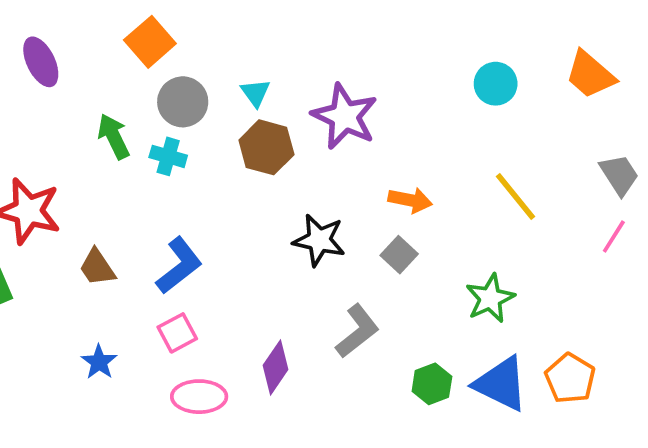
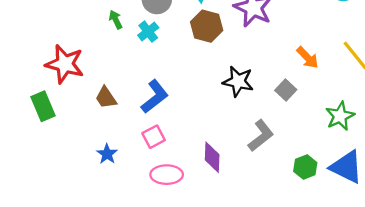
green arrow: (114, 136) -> (116, 20), size x0.7
cyan cross: (168, 156) -> (148, 32), turned 36
orange arrow: (410, 200) -> (307, 58), moved, turned 35
purple diamond: (275, 367) -> (212, 157), turned -32

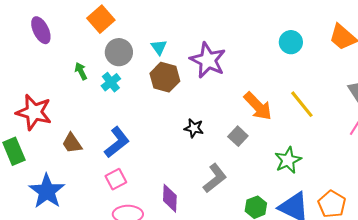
orange arrow: (307, 58) -> (258, 106), size x1.4
black star: (238, 81) -> (194, 128), size x0.7
blue star: (107, 154) -> (47, 191), moved, size x1.8

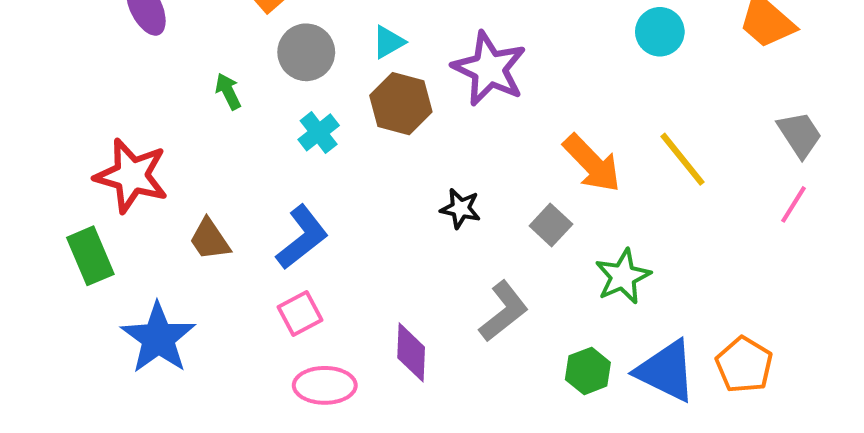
cyan triangle: (159, 47) -> (388, 42), turned 36
cyan cross: (111, 82) -> (319, 132), moved
green star: (288, 160) -> (623, 276), moved

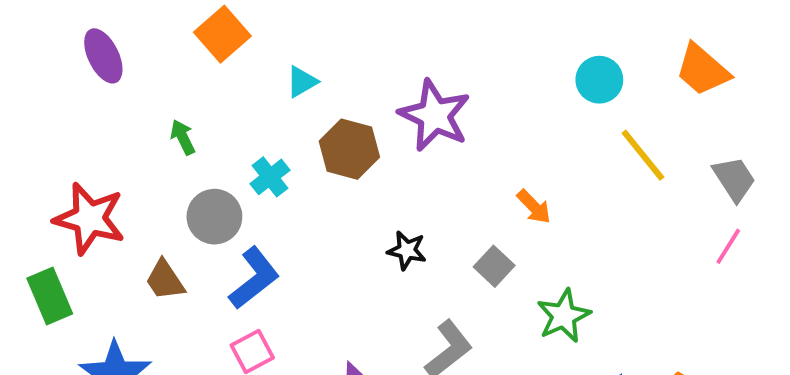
cyan triangle: (388, 42) -> (302, 82), moved
gray circle: (306, 52) -> (214, 217), moved
yellow line: (682, 159) -> (643, 155), moved
orange arrow: (592, 163) -> (534, 207), size x0.6

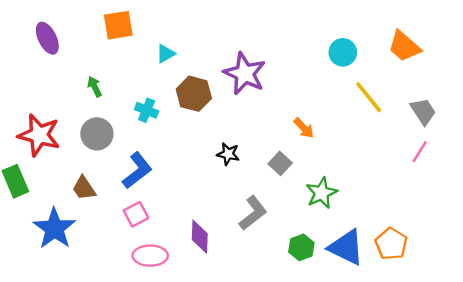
orange square: (222, 34) -> (118, 25), turned 32
cyan cross: (270, 177) -> (147, 110), turned -30
gray circle: (214, 217) -> (97, 134), moved
brown trapezoid: (165, 280) -> (84, 188), moved

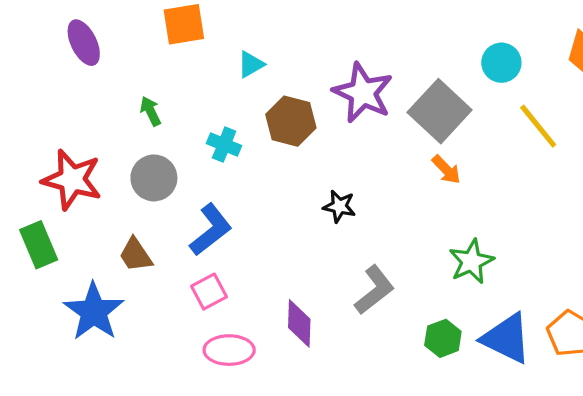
gray square: (280, 163) -> (440, 111), moved, size x1.8

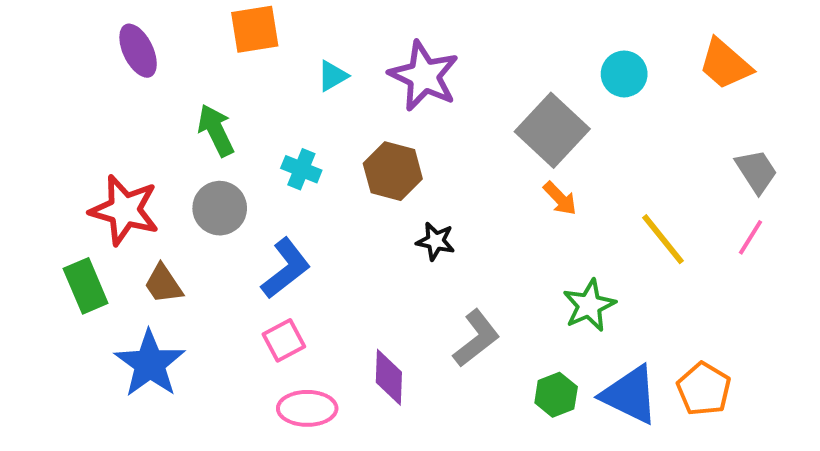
purple star: (363, 93) -> (424, 76), moved
green arrow: (151, 111) -> (216, 130), size x1.5
brown hexagon: (291, 121) -> (393, 171), moved
yellow line: (538, 126) -> (663, 239), moved
brown trapezoid: (136, 255) -> (163, 284), moved

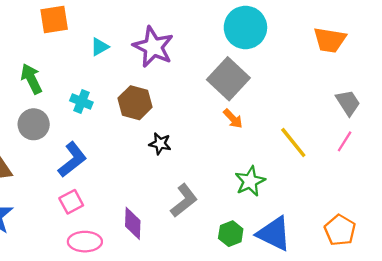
orange trapezoid: (725, 64) -> (330, 40), turned -32
cyan circle: (624, 74) -> (245, 27), moved, size x1.6
orange pentagon: (704, 389) -> (340, 230), moved

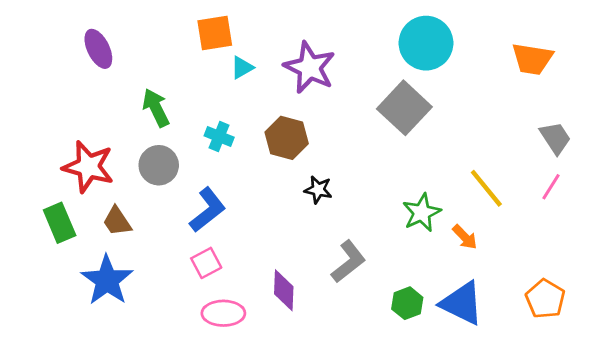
orange square: (54, 20) -> (215, 33), moved
orange arrow: (233, 119) -> (465, 237), moved
green star: (250, 181) -> (422, 213), moved

